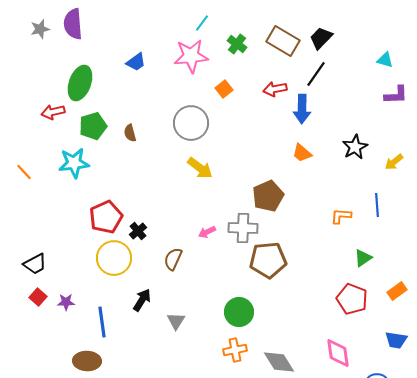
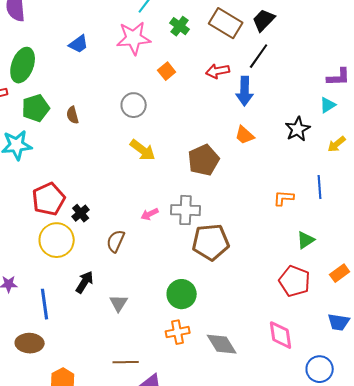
cyan triangle: (385, 60) -> (328, 105), moved, turned -48
gray circle: (191, 123) -> (134, 105), size x0.7
brown pentagon: (268, 196) -> (204, 160), moved

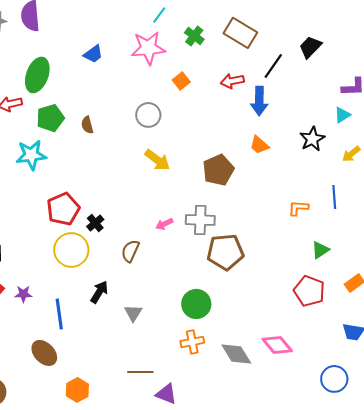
black trapezoid: (264, 20) -> (310, 47), moved
pink diamond: (281, 335) -> (277, 345), moved, turned -32
brown ellipse: (30, 343) -> (44, 353), turned 44

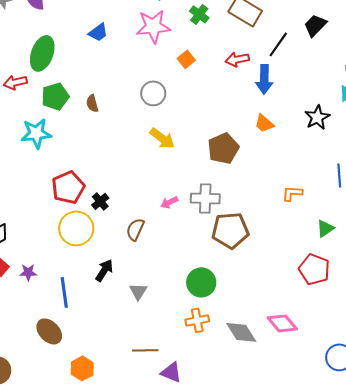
orange L-shape: (298, 208) -> (292, 193), moved

